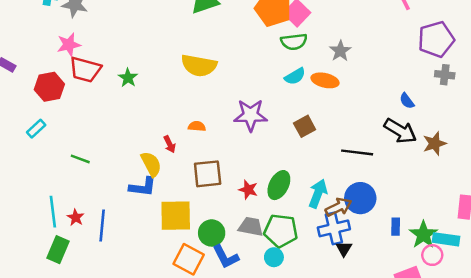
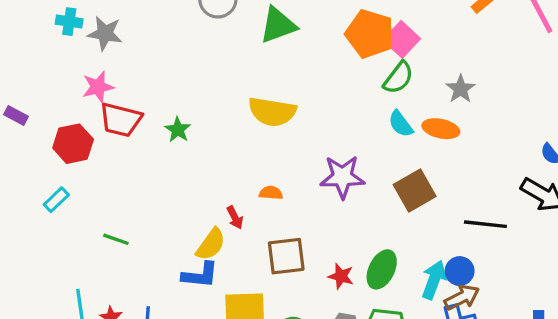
green semicircle: (294, 42) -> (398, 78), turned -45
cyan semicircle: (295, 76) -> (401, 124), turned 85
brown square: (305, 126) -> (415, 191), size x1.4
yellow semicircle: (151, 164) -> (211, 244), turned 65
blue circle: (360, 198) -> (460, 271), moved, size x0.7

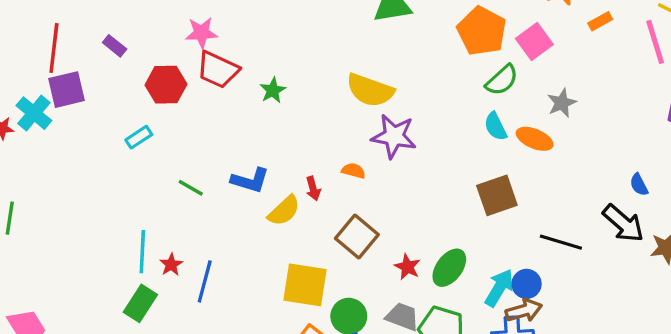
pink square: (402, 39) -> (534, 41), moved
purple star: (342, 177) -> (394, 136), moved
brown square: (286, 256) -> (357, 236), turned 36
blue L-shape: (200, 275) -> (250, 180), moved

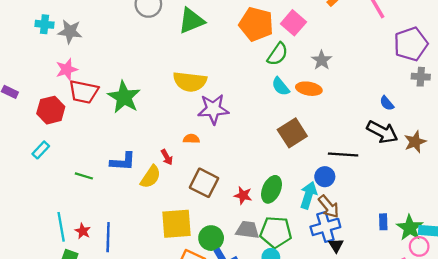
green star: (273, 90) -> (124, 97), size x1.8
blue circle: (527, 284) -> (325, 177), moved
brown arrow: (524, 310) -> (329, 207), turned 80

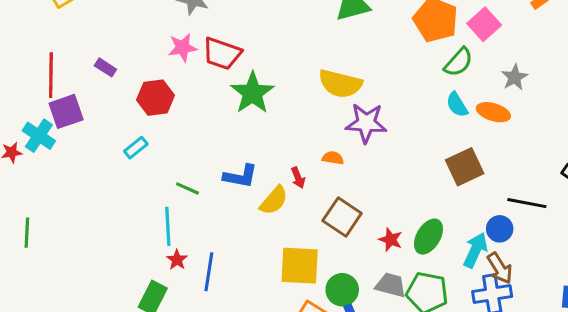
red trapezoid: (84, 92) -> (222, 54), moved
cyan line: (61, 227) -> (168, 226), moved

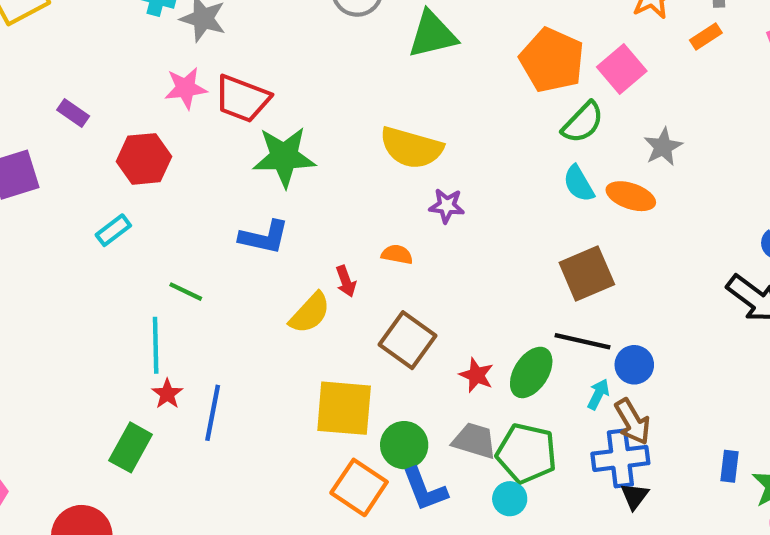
green star: (252, 93) -> (284, 157), turned 30
purple star: (366, 123) -> (447, 206), size x0.6
blue L-shape: (240, 176) -> (264, 237), moved
black line: (527, 203) -> (583, 341), moved
cyan arrow: (475, 250) -> (598, 394), size x0.6

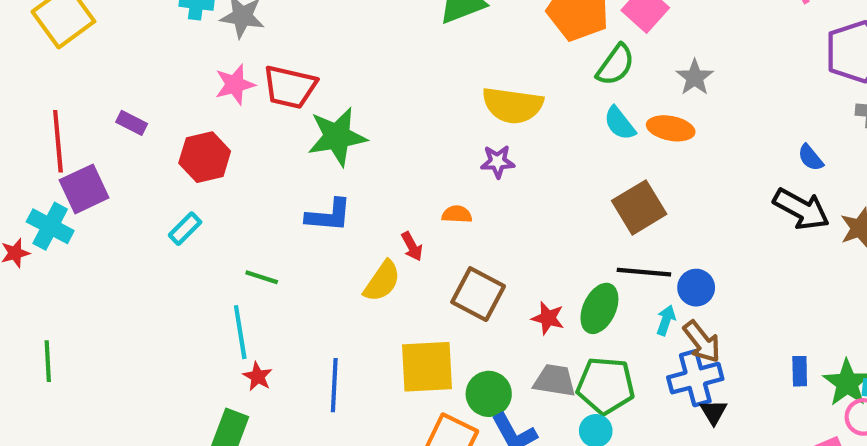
yellow semicircle: (411, 148) -> (513, 105), moved
blue line: (213, 413) -> (334, 385), moved

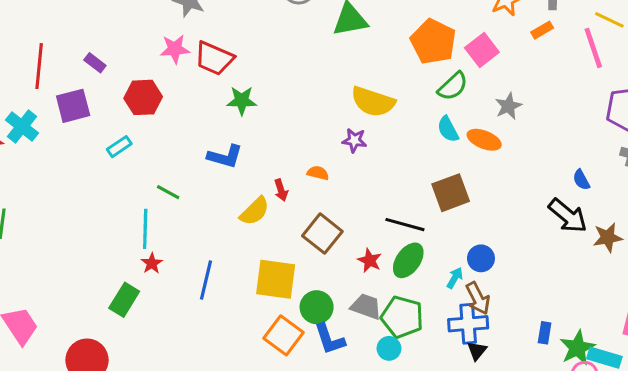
green star: (337, 137) -> (242, 101), size x0.7
purple square: (84, 189) -> (73, 106), moved
black line: (644, 272) -> (405, 225), moved

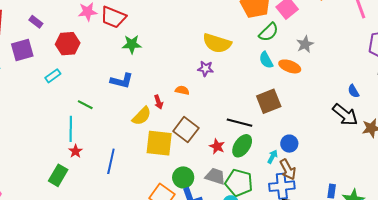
yellow square: (276, 279) -> (159, 143), moved

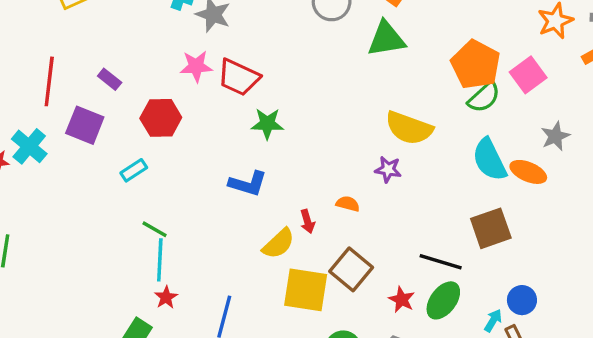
green semicircle: (269, 32) -> (484, 97), moved
purple square: (22, 50) -> (85, 125), turned 35
cyan semicircle: (266, 60) -> (489, 160), size x1.5
green line: (85, 105) -> (155, 229), moved

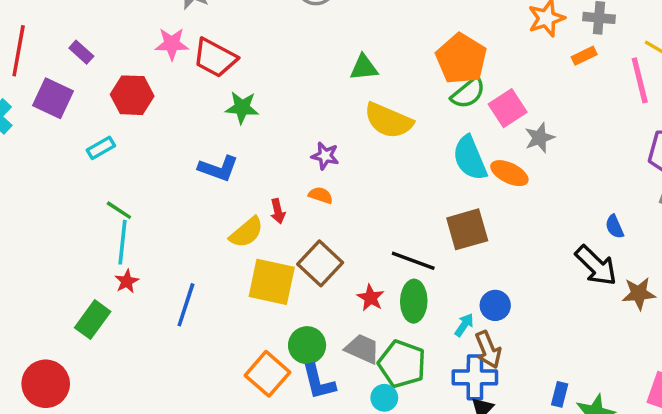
green triangle: (386, 39) -> (364, 68), moved, size x0.7
pink square: (528, 75) -> (508, 108), moved
purple star: (388, 169) -> (325, 156), moved
green ellipse: (443, 300) -> (414, 301), turned -39

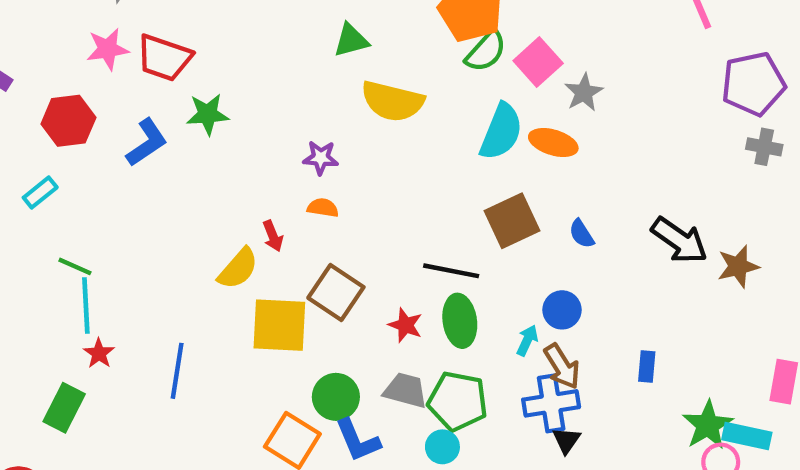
cyan semicircle: (470, 158) -> (501, 132), turned -126
blue L-shape: (218, 168) -> (147, 142), moved, turned -45
blue semicircle: (614, 227) -> (582, 234), moved
blue rectangle: (560, 394) -> (647, 366), moved

